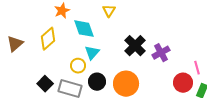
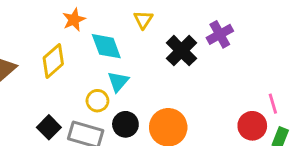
black cross: (135, 46) -> (181, 51), moved
purple cross: (161, 53) -> (220, 34), moved

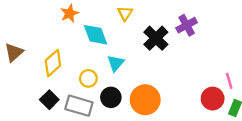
yellow diamond: (53, 61) -> (53, 63), moved
cyan triangle: (118, 82) -> (116, 63), moved

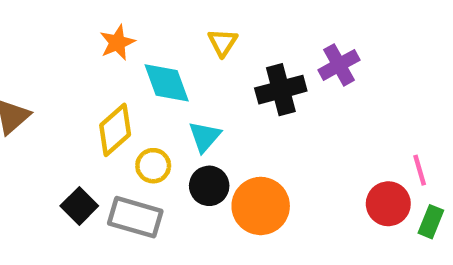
black cross: (156, 38) -> (281, 90), turned 30
yellow diamond: (53, 63) -> (115, 130), moved
black circle: (111, 97) -> (209, 186), moved

